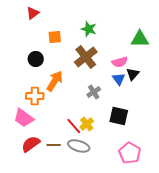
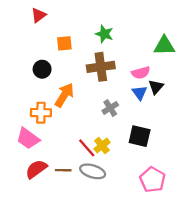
brown cross: (86, 57) -> (101, 67), turned 30

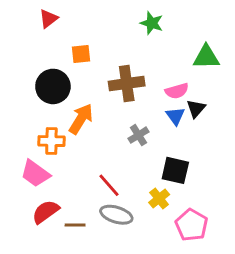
green star: (104, 34) -> (152, 23), moved
black circle: (42, 69) -> (53, 86), size x1.5
yellow cross: (102, 146) -> (159, 198), moved
brown line: (63, 170) -> (75, 225), moved

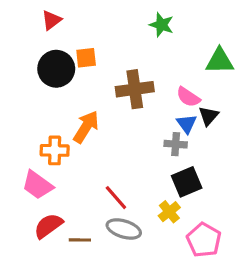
black circle: (53, 86) -> (56, 69), moved
pink semicircle: (177, 91) -> (188, 97), turned 50
gray cross: (138, 135) -> (176, 144), moved, turned 36
black square: (175, 170) -> (187, 182), turned -36

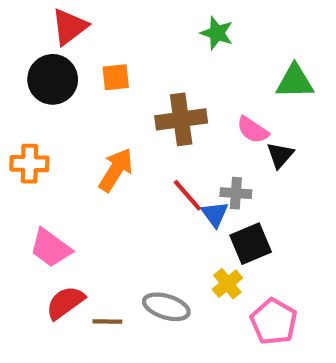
red triangle: (52, 20) -> (69, 27), size x1.4
black circle: (56, 69) -> (53, 79), moved
blue triangle: (187, 124) -> (215, 214), moved
orange cross: (55, 150) -> (29, 164), moved
red line: (116, 198) -> (187, 195), moved

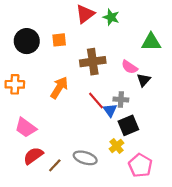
red triangle: (69, 27) -> (85, 14), moved
brown line: (107, 322) -> (55, 165), turned -48

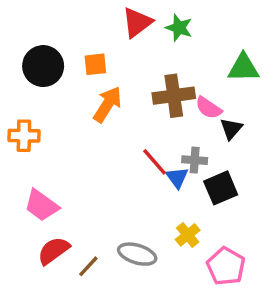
brown cross: (93, 62) -> (174, 96), moved
orange arrow: (59, 88) -> (108, 104), moved
black square: (128, 125) -> (221, 188), moved

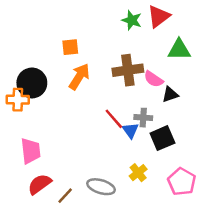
red triangle: (137, 23) -> (159, 16), moved
black circle: (43, 66) -> (32, 83), moved
black triangle: (231, 129) -> (170, 94), turned 30
pink trapezoid: (41, 205) -> (31, 151), turned -132
pink pentagon: (226, 266) -> (182, 182), moved

